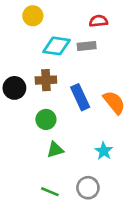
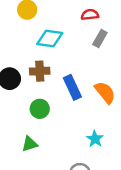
gray rectangle: (87, 46) -> (100, 39), moved, turned -54
green triangle: (55, 150) -> (30, 144), moved

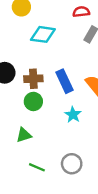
brown cross: (40, 71) -> (33, 79), moved
cyan star: (95, 139) -> (73, 115), moved

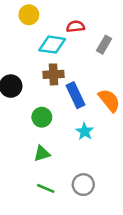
red semicircle: (81, 12) -> (76, 26), moved
brown cross: (33, 79) -> (53, 74), moved
green triangle: (24, 135) -> (42, 153), moved

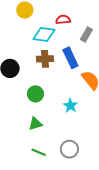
blue rectangle: (76, 95) -> (70, 58), moved

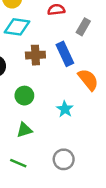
cyan diamond: (44, 34) -> (17, 27), moved
green line: (39, 152) -> (18, 163), moved

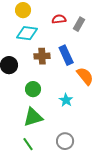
gray rectangle: (83, 27) -> (79, 24), moved
green triangle: (24, 130) -> (33, 117), size x1.5
green line: (18, 163) -> (28, 144), turned 32

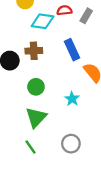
cyan diamond: (27, 33) -> (43, 21), moved
brown cross: (42, 56) -> (34, 51), moved
green triangle: (33, 117) -> (36, 117), turned -30

